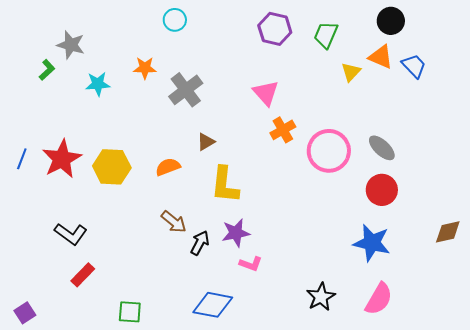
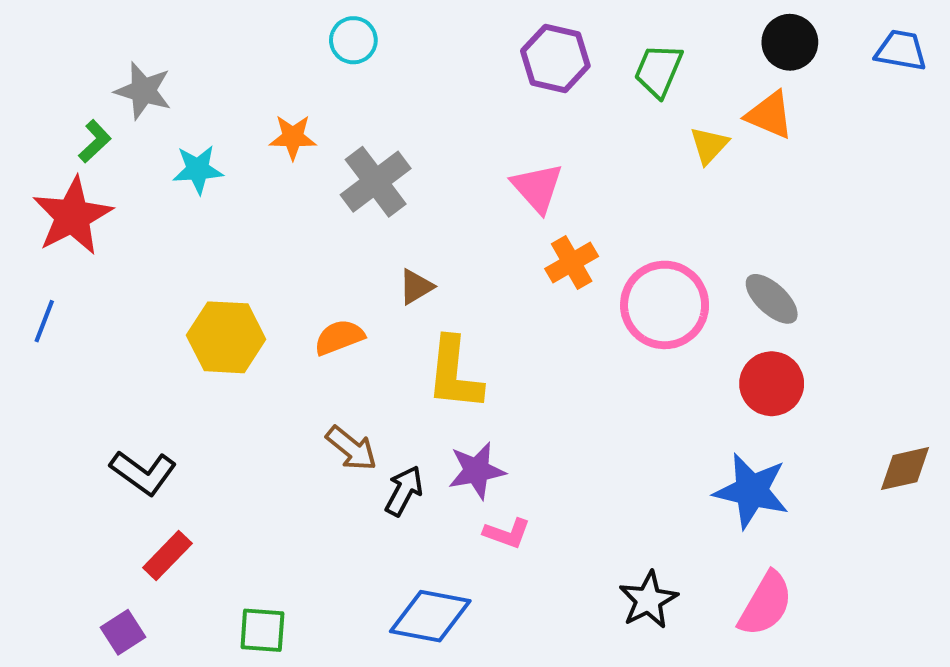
blue trapezoid: (414, 66) -> (901, 50), moved, turned -36
red star: (62, 159) -> (73, 216), moved
purple square: (25, 313) -> (123, 632), moved

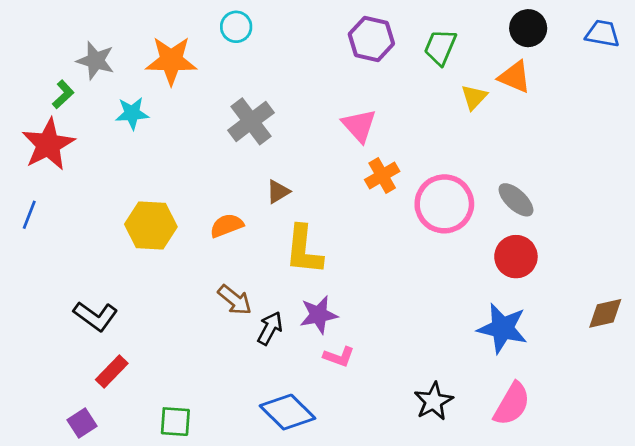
orange star: (293, 137) -> (171, 61), moved, size x1.6
blue diamond: (430, 616) -> (288, 412), turned 34

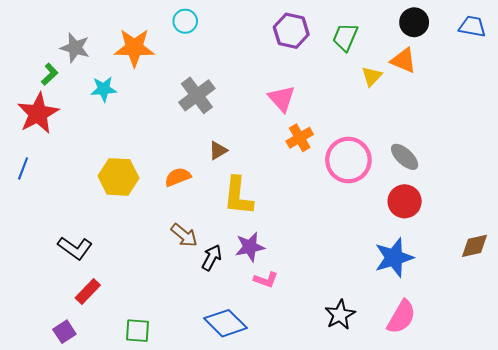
blue star: (502, 328) -> (394, 258), turned -30

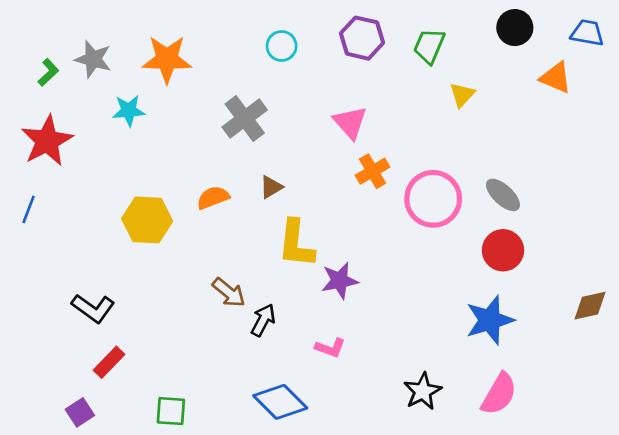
cyan circle: (185, 21) -> (282, 46), moved
orange triangle: (404, 60) -> (556, 78), moved
green L-shape: (50, 74) -> (48, 72), moved
orange semicircle: (178, 177) -> (213, 198), moved
purple star: (250, 247) -> (340, 281), moved

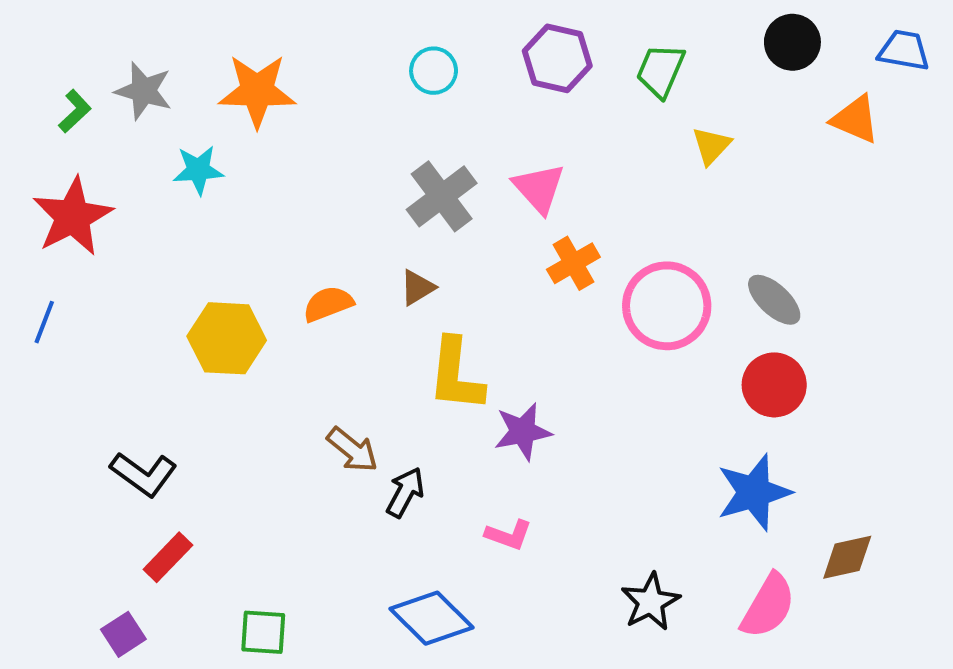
gray cross: (245, 118) -> (442, 196), moved
brown diamond: (590, 306) -> (847, 557), moved

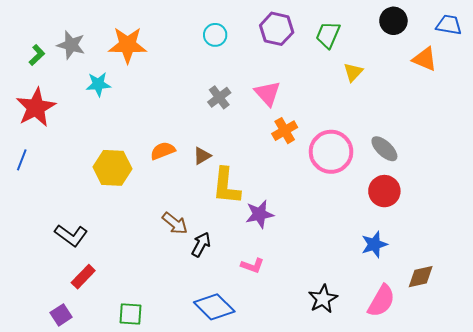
gray cross: (442, 196) -> (219, 97), size x0.7
brown triangle: (417, 288) -> (202, 156), moved
blue star: (754, 492) -> (374, 244), size x0.7

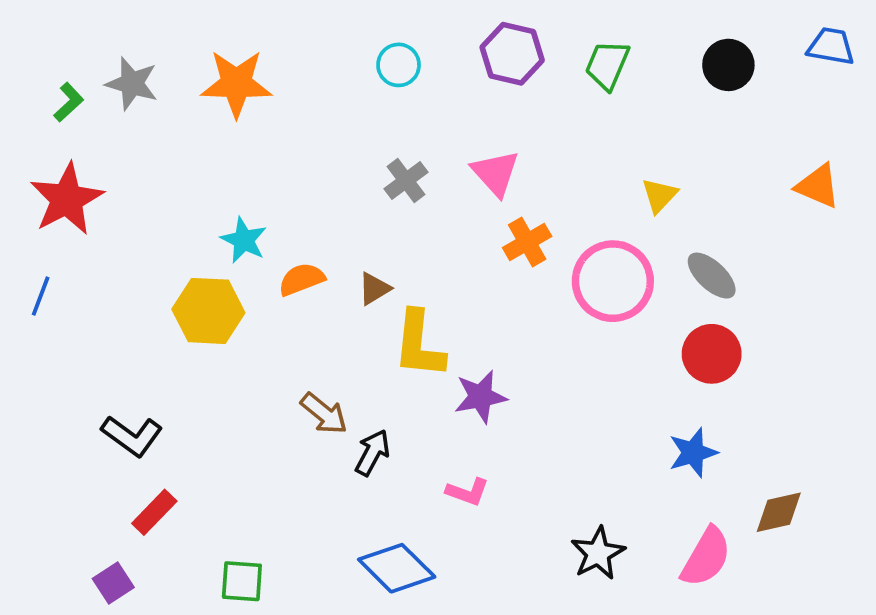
black circle: (393, 21) -> (728, 65), moved
orange triangle: (425, 59) -> (818, 186), moved
yellow triangle: (353, 72) -> (659, 195), moved
cyan star: (98, 84) -> (244, 240), moved, turned 30

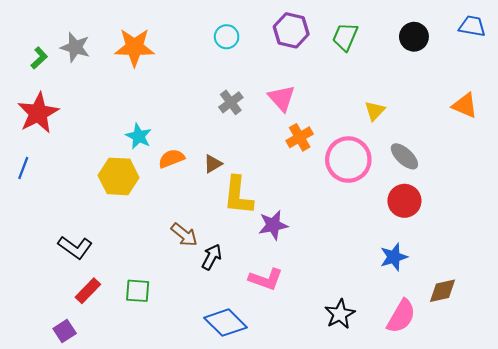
pink L-shape: (467, 492) -> (266, 279), size x1.4
green square: (242, 581) -> (138, 291), moved

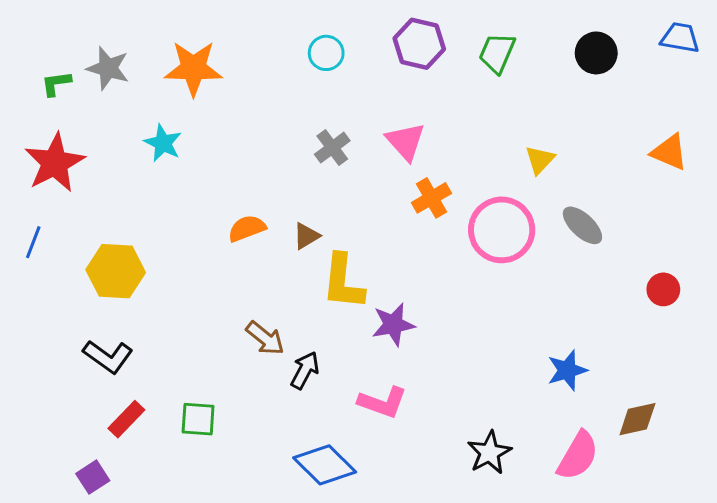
green L-shape: (39, 58) -> (56, 83), turned -145
cyan star: (139, 136) -> (163, 143), moved
yellow hexagon: (119, 176) -> (116, 271), moved
red circle: (404, 201) -> (663, 289), moved, size x0.7

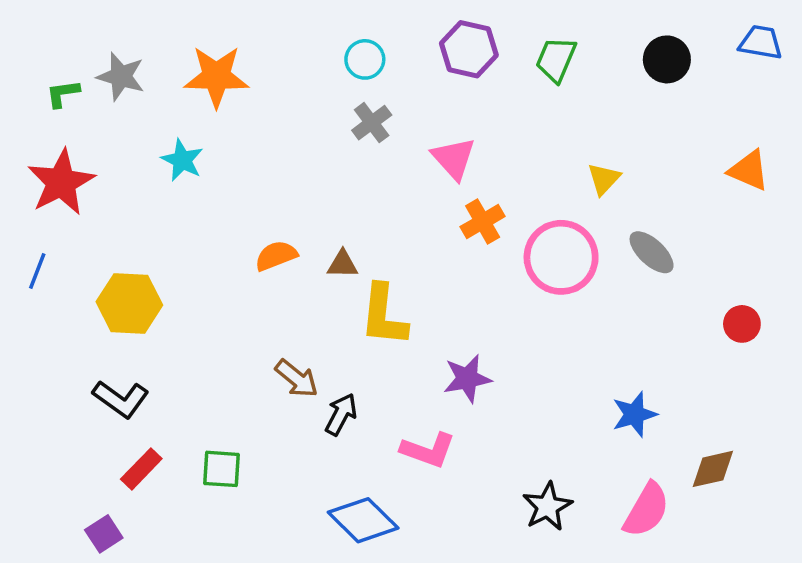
gray cross: (332, 148) -> (372, 123), moved
brown triangle: (306, 236) -> (343, 264), turned 32
purple star: (393, 325) -> (467, 379), moved

